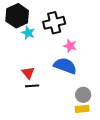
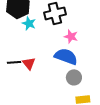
black line: (32, 86) -> (14, 62), moved
gray circle: (83, 95) -> (74, 77), moved

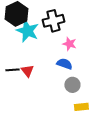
cyan star: (29, 23) -> (27, 31), size x1.6
blue semicircle: (66, 56) -> (64, 64), size x0.7

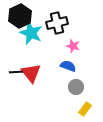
red triangle: (27, 71) -> (31, 73), size x1.5
yellow rectangle: (81, 107) -> (85, 109), turned -48

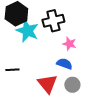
red triangle: (31, 73) -> (47, 84), moved

